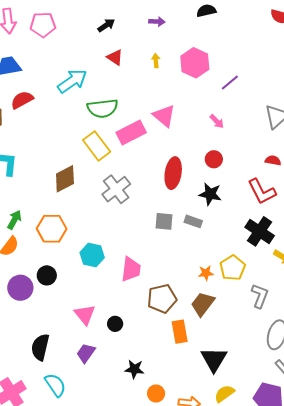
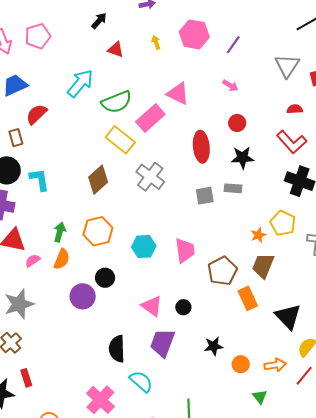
purple trapezoid: (86, 353) -> (163, 343), size x1.4

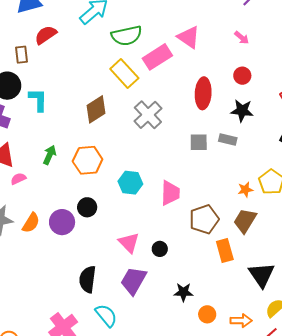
orange semicircle: (62, 259) -> (31, 223), moved

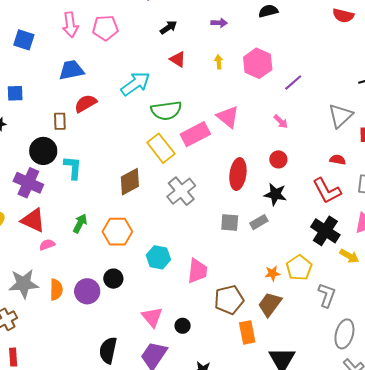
gray rectangle: (228, 140) -> (259, 222), turned -48
orange semicircle: (31, 223) -> (56, 290), turned -35

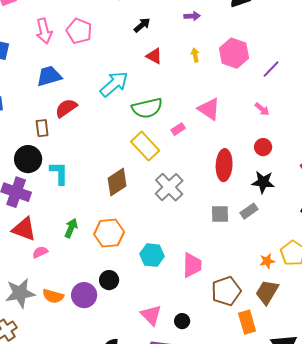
pink pentagon: (105, 28) -> (79, 31), turned 30
pink rectangle: (195, 134) -> (178, 129), size x0.5
orange semicircle: (56, 290) -> (53, 296), turned 110

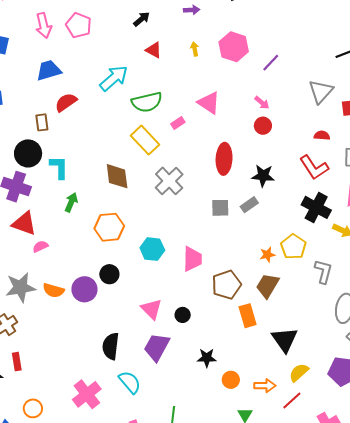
red circle: (263, 147) -> (263, 126), moved
brown diamond: (117, 182) -> (117, 176), turned -64
green arrow: (71, 228) -> (71, 202), moved

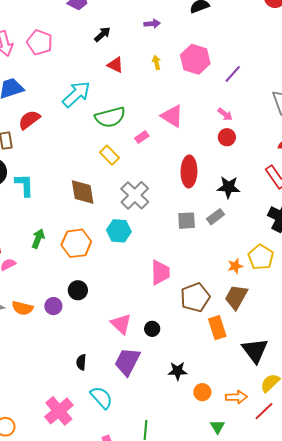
yellow rectangle: (145, 140) -> (109, 155), size x0.7
green arrow: (71, 202) -> (38, 239), moved
cyan hexagon: (152, 249) -> (119, 231), moved
purple circle: (84, 289) -> (53, 306), size x0.7
black semicircle: (111, 346) -> (81, 362), size x0.6

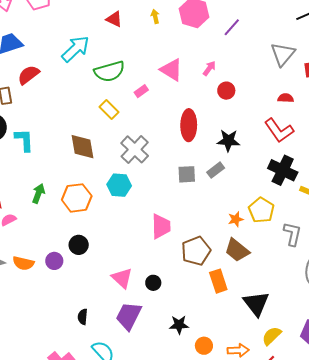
pink arrow: (225, 114) -> (209, 68), moved, turned -91
brown trapezoid: (236, 297) -> (237, 250), turned -80

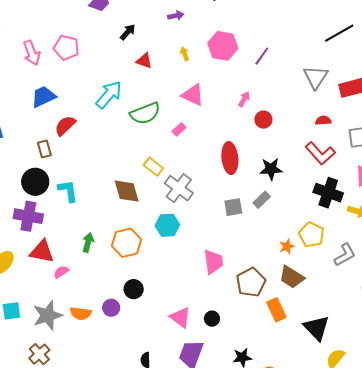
pink triangle: (171, 70) -> (193, 95), moved
yellow rectangle: (109, 109) -> (153, 167), moved
gray L-shape: (292, 234) -> (345, 255), turned 55

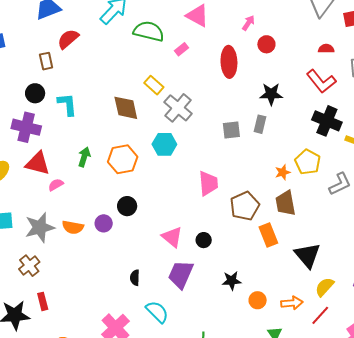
green semicircle: (145, 113) -> (149, 31), turned -148
red ellipse: (230, 158) -> (229, 62), moved
black circle: (35, 182) -> (35, 93), size x0.7
gray rectangle: (262, 200) -> (260, 124), turned -36
brown trapezoid: (292, 277) -> (286, 203), turned 44

